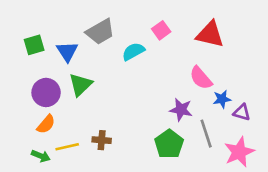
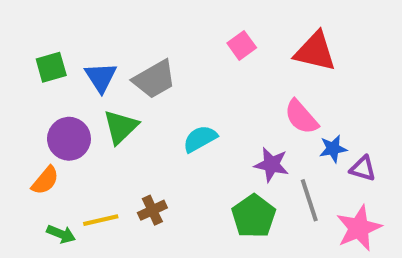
gray trapezoid: (100, 32) -> (154, 79), moved
cyan semicircle: (133, 51) -> (200, 139), moved
orange semicircle: (46, 124) -> (45, 180), moved
brown cross: (102, 140) -> (152, 210), turned -30

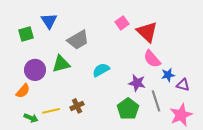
red triangle: (315, 51) -> (147, 32), moved, turned 30
blue triangle: (101, 77) -> (49, 21), moved
green triangle: (121, 127) -> (61, 64), turned 30

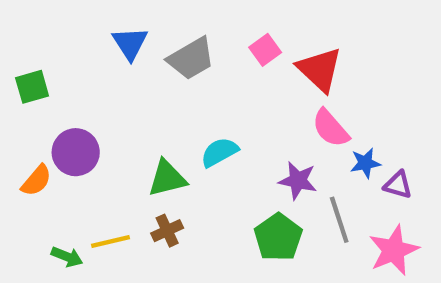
blue triangle: (49, 21) -> (130, 43), moved
green square: (26, 34) -> (32, 87), moved
gray trapezoid: (78, 40) -> (191, 59), moved
green triangle: (61, 64) -> (167, 178), moved
orange semicircle: (23, 91) -> (36, 181), moved

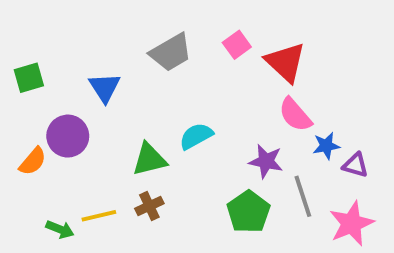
blue triangle: (130, 43) -> (105, 87), moved

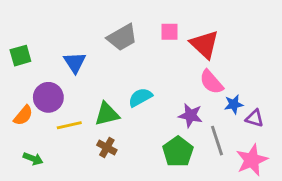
pink square: (237, 45) -> (170, 32), turned 36
brown cross: (149, 206) -> (107, 148), turned -36
yellow line: (99, 216) -> (69, 125), moved
green arrow: (60, 229) -> (33, 159), moved

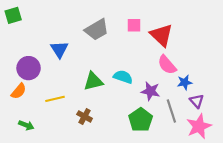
green square: (20, 56) -> (13, 15), moved
purple circle: (48, 97) -> (29, 68), moved
cyan semicircle: (140, 97) -> (123, 77), moved, turned 48
green triangle: (107, 114) -> (93, 81), moved
purple triangle: (255, 118) -> (197, 101), moved, turned 32

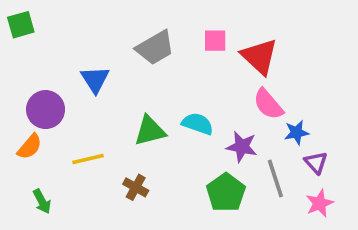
green arrow: (26, 125) -> (42, 201), turned 40
pink star: (199, 126) -> (320, 203), size x0.7

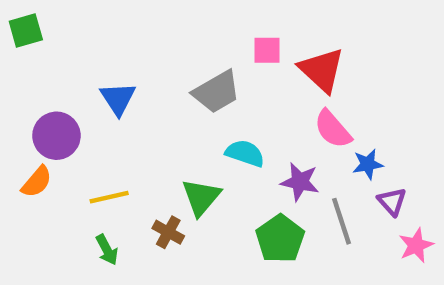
gray trapezoid: (155, 48) -> (217, 92), moved
green triangle: (150, 131) -> (201, 197), moved, turned -36
green arrow: (42, 201) -> (107, 250), moved
pink star: (320, 203) -> (416, 245), moved

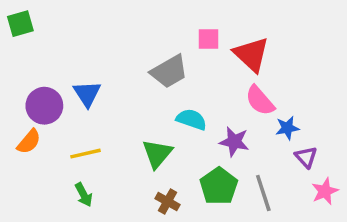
blue triangle: (118, 98) -> (87, 94), moved
gray line: (341, 221) -> (263, 193), moved
brown cross: (168, 232) -> (168, 202), moved

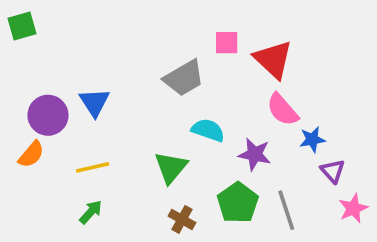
green arrow: (84, 195) -> (91, 212), turned -110

